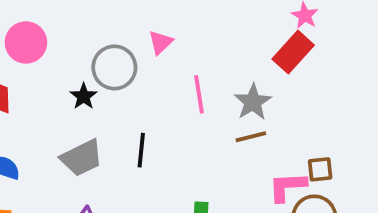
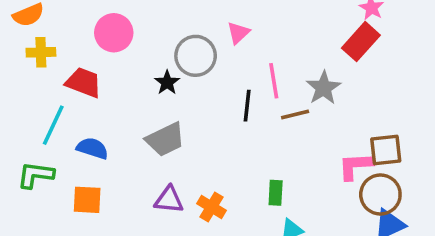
brown line: (251, 137) -> (295, 114), moved
black line: (141, 150) -> (247, 106), moved
brown square: (320, 169) -> (386, 150), size x1.4

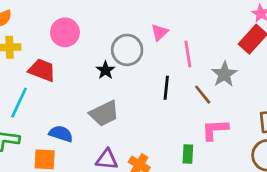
pink line: (274, 81) -> (188, 54), moved
brown line: (295, 114) -> (203, 95), turned 65
blue semicircle: (92, 148) -> (61, 134), moved
pink L-shape: (356, 166) -> (215, 130), moved

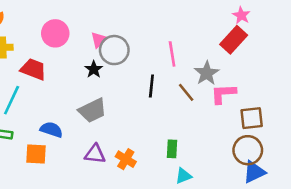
pink triangle: (160, 32) -> (99, 40), moved
pink L-shape: (215, 130) -> (223, 94), moved

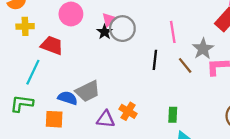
black star: (94, 69) -> (105, 32), moved
gray trapezoid: (92, 110) -> (88, 91), moved
orange cross: (126, 159) -> (128, 111), moved

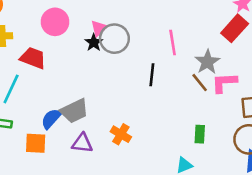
brown line: (185, 65) -> (200, 83), moved
blue semicircle: (68, 98) -> (51, 119), turned -66
green rectangle: (173, 115) -> (200, 134), moved
purple triangle: (106, 119) -> (82, 143), moved

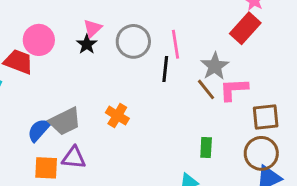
pink circle: (55, 22) -> (39, 40), moved
gray circle: (114, 39) -> (133, 41), moved
black line: (152, 75) -> (165, 69), moved
orange cross: (121, 134) -> (117, 116), moved
orange square: (36, 143) -> (46, 168), moved

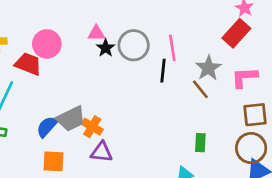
pink triangle: (93, 28) -> (96, 33), turned 42
black star: (87, 44) -> (106, 48), moved
pink L-shape: (234, 89) -> (244, 77), moved
orange cross: (117, 116) -> (92, 127), moved
purple triangle: (74, 158) -> (102, 152), moved

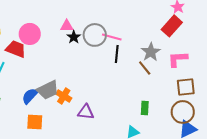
pink line: (172, 48) -> (112, 37), moved, turned -66
purple triangle: (102, 152) -> (86, 112), moved

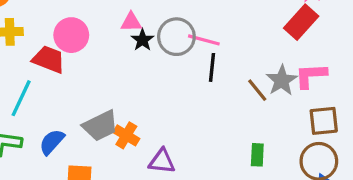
gray star: (151, 52) -> (282, 80), moved
blue semicircle: (30, 96) -> (52, 142), moved

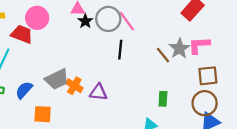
pink line: (204, 40) -> (127, 21), turned 40
black line: (212, 67) -> (120, 50), moved
purple triangle: (162, 161) -> (98, 92), moved

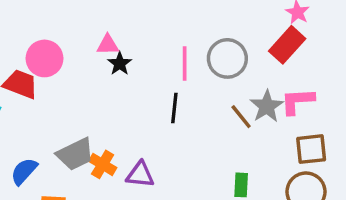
gray circle: (108, 19) -> (227, 58), moved
pink line: (127, 21) -> (185, 64), turned 35

